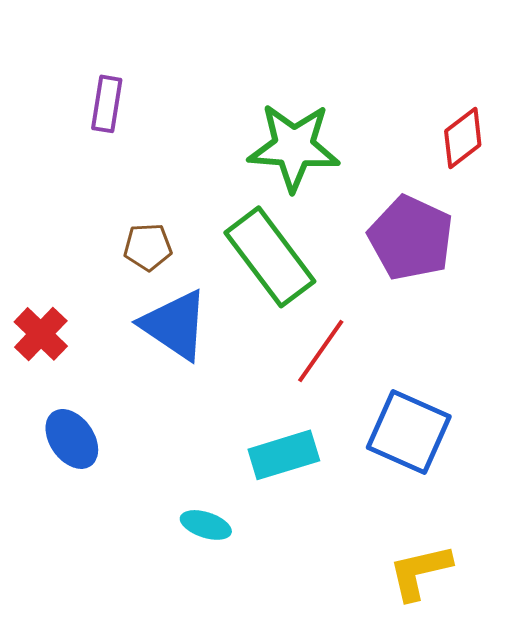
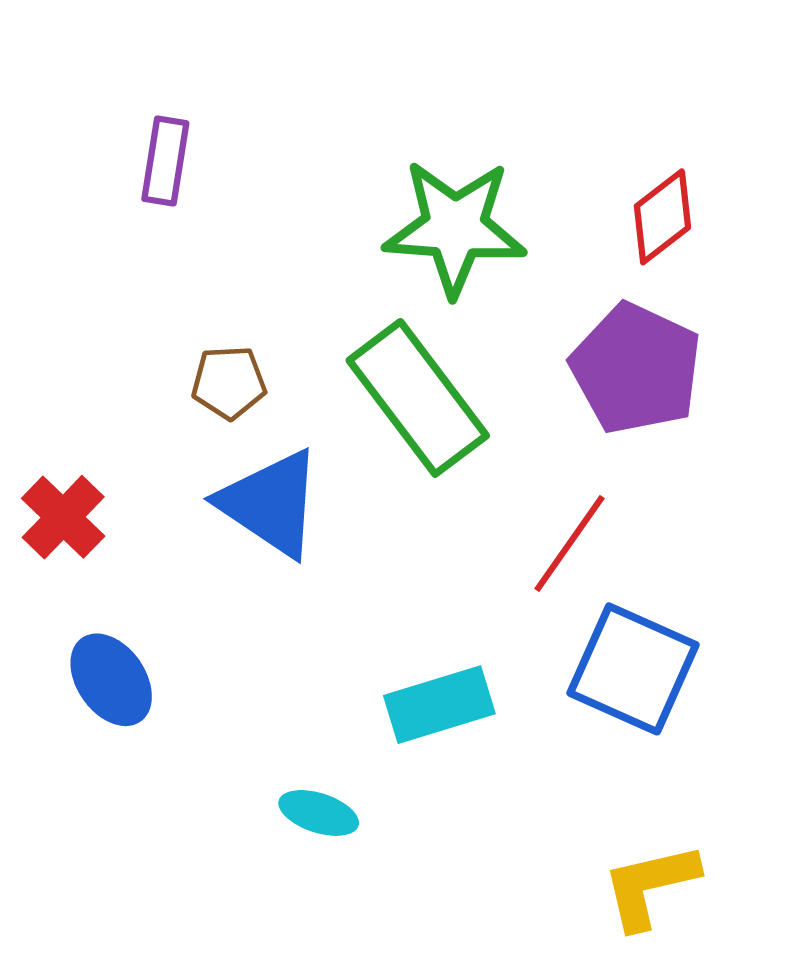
red diamond: (463, 138) -> (662, 217), moved
red line: (321, 351) -> (570, 544), moved

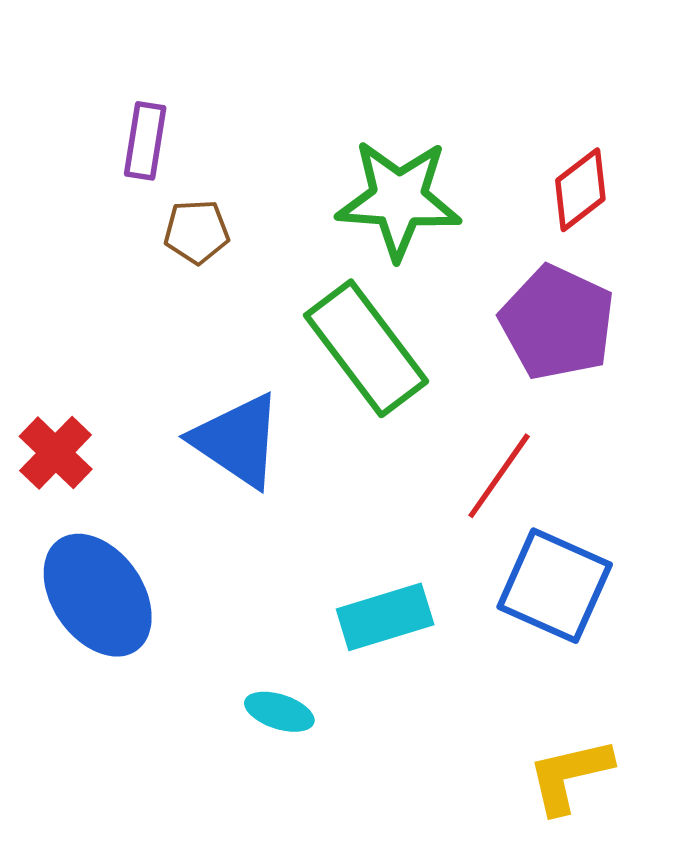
brown pentagon: (229, 382) -> (197, 232), moved
blue ellipse: (111, 680) -> (98, 595), size x1.5

